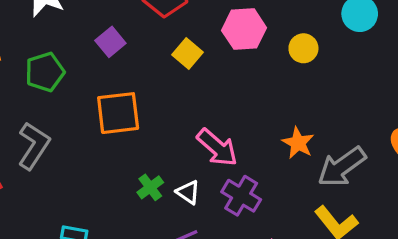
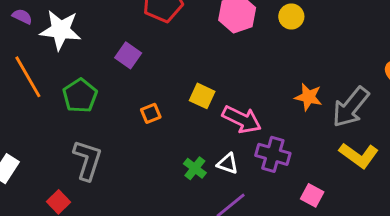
yellow square: (188, 53) -> (202, 96), moved
orange square: (118, 113) -> (151, 113), size x0.5

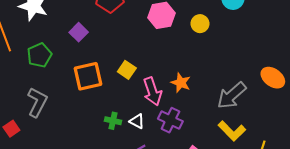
orange star: (308, 97) -> (181, 83), moved
orange square: (151, 113) -> (88, 76), size x2.0
pink arrow: (242, 119) -> (152, 91), turned 36
green cross: (195, 168) -> (113, 121), turned -35

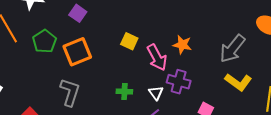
orange square: (88, 76) -> (77, 52), moved
gray L-shape: (37, 102) -> (70, 92), moved
white triangle: (137, 121) -> (156, 93), moved, turned 35

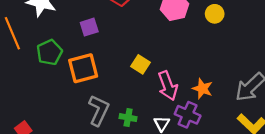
purple square: (78, 13) -> (89, 27), turned 30
orange star: (182, 45) -> (202, 89), moved
gray L-shape: (70, 92) -> (99, 110), moved

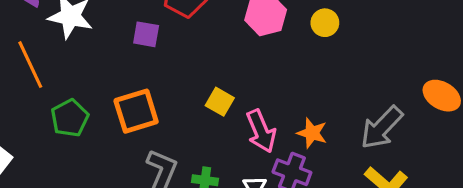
purple square: (89, 27) -> (146, 34), moved, turned 30
green pentagon: (49, 52) -> (70, 118), moved

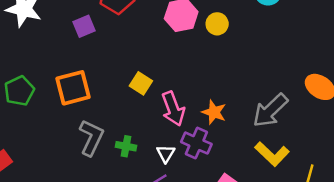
yellow circle: (325, 23) -> (217, 24), moved
purple square: (146, 34) -> (84, 26), turned -35

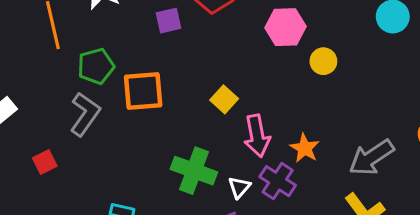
yellow circle: (217, 24) -> (323, 61), moved
green pentagon: (19, 91) -> (96, 66), moved
gray L-shape: (91, 138) -> (85, 114), moved
green cross: (126, 146) -> (194, 171), size x1.8

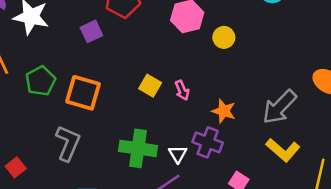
orange square: (143, 91) -> (83, 93), turned 33
gray L-shape: (85, 114) -> (68, 143), moved
pink arrow: (257, 136) -> (182, 90), moved, size x0.6

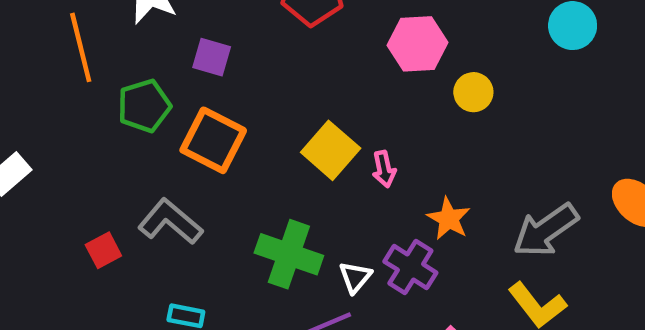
purple square: (91, 31) -> (212, 57), moved, turned 30
yellow square: (150, 86) -> (331, 150), size x1.4
gray L-shape: (68, 143) -> (170, 222), turned -84
red square: (16, 167) -> (103, 250), moved

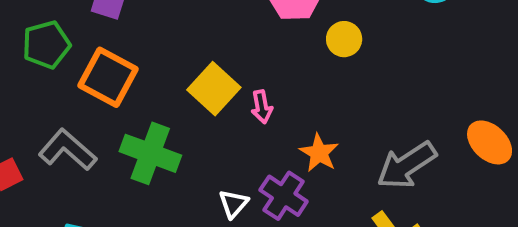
green cross: (289, 254) -> (150, 153), moved

